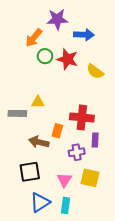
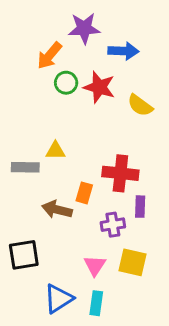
black square: (30, 172) -> (24, 255), moved

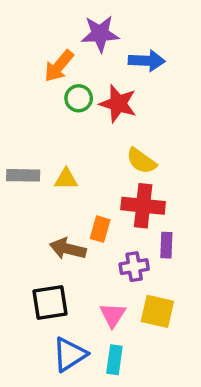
yellow semicircle: (140, 105) -> (141, 161), moved
gray rectangle: (25, 167) -> (23, 175), moved
black square: (24, 255) -> (50, 302), moved

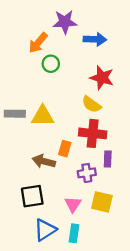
red star: (118, 104) -> (102, 78), moved
yellow triangle: (66, 179) -> (43, 116), size x1.5

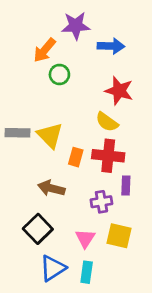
yellow triangle: (43, 116) -> (50, 135), turned 45
orange rectangle: (65, 149) -> (76, 157), moved
black square: (32, 196) -> (38, 229), turned -35

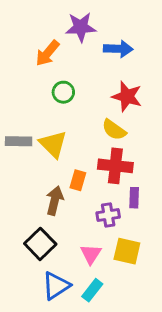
green circle: (59, 74) -> (63, 92), moved
orange rectangle: (76, 157) -> (78, 180), moved
brown arrow: (51, 188) -> (55, 201), turned 90
cyan rectangle: (87, 272) -> (92, 290), turned 30

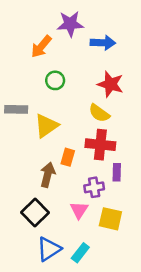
gray rectangle: (19, 141) -> (16, 109), moved
yellow triangle: (53, 144) -> (46, 126), turned 40
pink triangle: (91, 254) -> (79, 210), moved

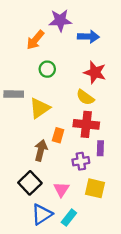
pink triangle: (79, 210) -> (61, 189), moved

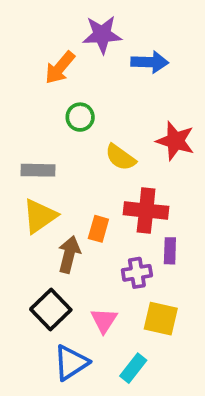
red star: (95, 72) -> (175, 141), moved
gray rectangle: (14, 94) -> (38, 170), moved
yellow semicircle: (85, 97) -> (120, 157), moved
yellow triangle: (40, 108) -> (40, 216), moved
cyan rectangle: (69, 218) -> (133, 368), moved

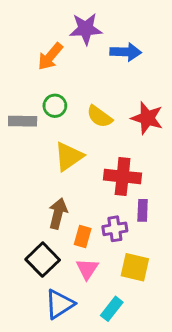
green circle: (80, 117) -> (55, 106), moved
yellow semicircle: (120, 157) -> (100, 117), moved
gray rectangle: (38, 170) -> (23, 121), moved
yellow triangle: (40, 216) -> (69, 157), moved
orange rectangle: (98, 229) -> (83, 236), moved

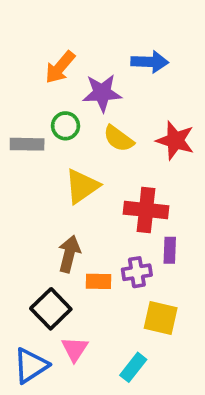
purple star: (86, 29) -> (102, 93), moved
orange rectangle: (83, 236) -> (98, 281), turned 75
pink triangle: (87, 269) -> (75, 349), moved
blue triangle: (60, 304) -> (31, 366), moved

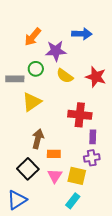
yellow triangle: (82, 186) -> (32, 102), moved
purple cross: (137, 272) -> (92, 158), moved
yellow square: (161, 318) -> (77, 176), moved
pink triangle: (75, 349) -> (55, 176), moved

